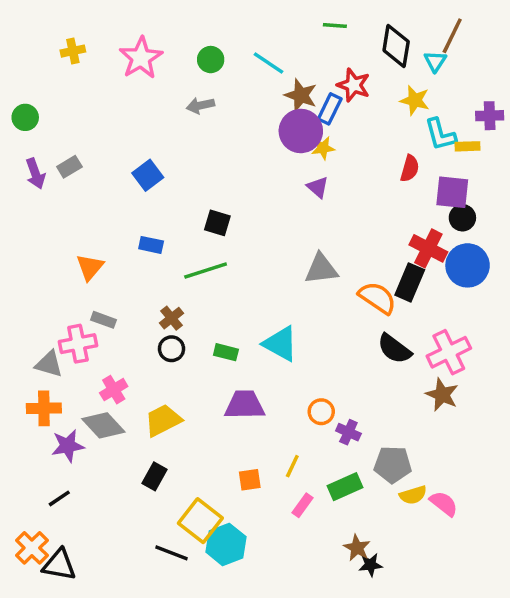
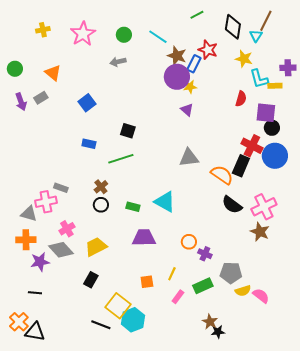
green line: (335, 26) -> (197, 15), turned -32
orange triangle: (90, 267) -> (53, 73), moved, turned -30
black line: (59, 498) -> (35, 293), turned 40

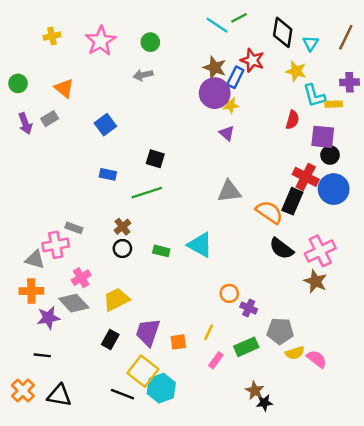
brown line: (266, 21) -> (346, 37), moved
cyan line: (158, 37) -> (217, 25), moved
purple trapezoid: (144, 238) -> (148, 332), moved, turned -70
black triangle: (35, 332) -> (59, 395), moved

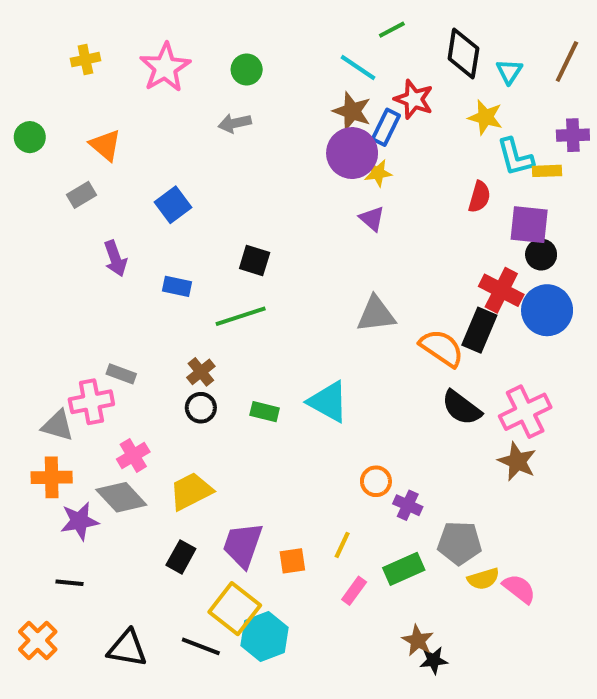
cyan line: (217, 25) -> (358, 67), moved
purple arrow: (25, 123) -> (115, 258), moved
black triangle: (59, 395) -> (127, 648), moved

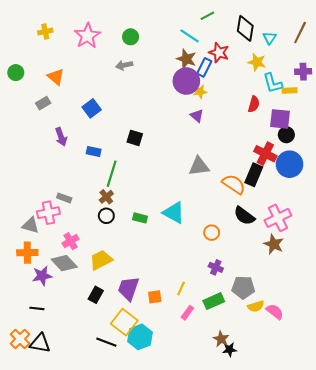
green line: (241, 316) -> (112, 174), moved, turned -55
orange circle: (376, 481) -> (212, 233), moved
black triangle: (127, 648) -> (40, 343), moved

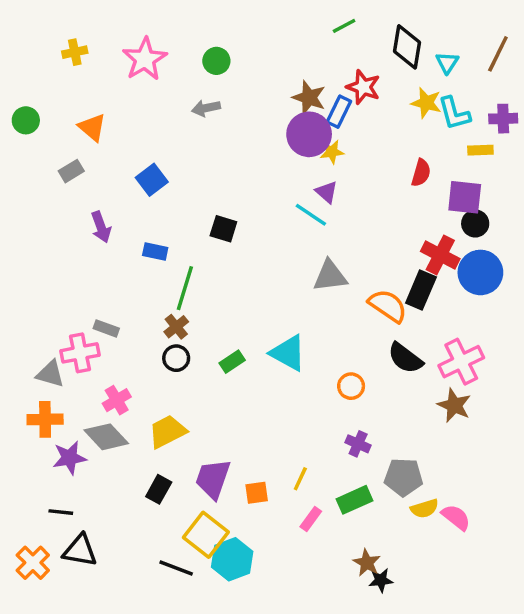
cyan line: (189, 36) -> (311, 215), moved
cyan L-shape: (273, 83) -> (454, 113), moved
green rectangle: (140, 218) -> (232, 362), turned -48
black triangle: (40, 343) -> (80, 550), moved

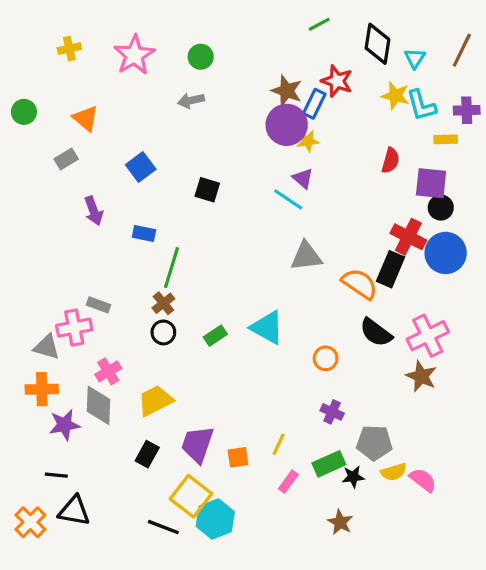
black square: (223, 229) -> (207, 190), moved
gray diamond: (106, 437) -> (99, 405), turned 45
black star: (381, 580) -> (353, 477), moved

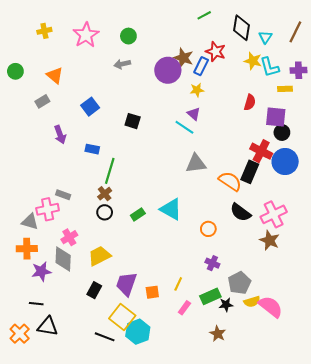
purple circle: (287, 125) -> (168, 70), moved
gray pentagon: (374, 443) -> (239, 283), turned -30
pink semicircle: (423, 480) -> (271, 307), size x1.4

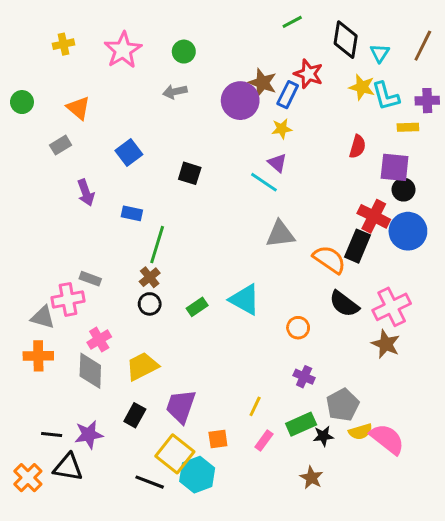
purple star: (41, 271) -> (89, 435), moved
orange square: (152, 292) -> (218, 439), moved

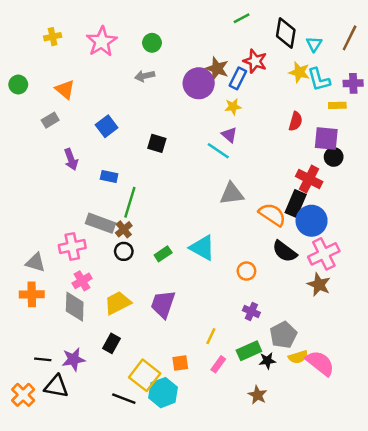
blue circle: (408, 231) -> (312, 221), moved
gray rectangle: (90, 279) -> (100, 223), moved, size x1.6
pink cross: (68, 299) -> (72, 246), moved
purple trapezoid: (181, 406) -> (163, 304), moved

